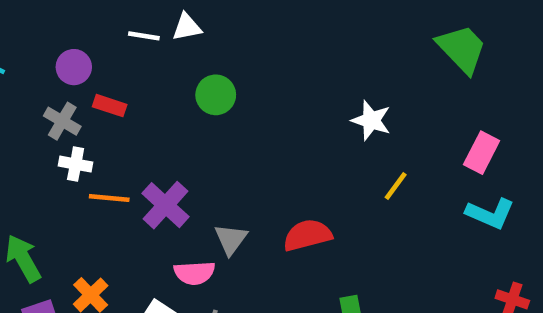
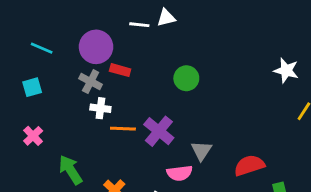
purple circle: (74, 67) -> (96, 47), size x1.5
green circle: (216, 95) -> (186, 78), moved
red semicircle: (307, 235) -> (249, 165), moved

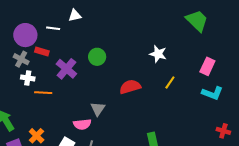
white line: (139, 25) -> (53, 28), moved
green circle: (186, 78) -> (97, 57), moved
purple cross: (159, 131) -> (66, 69), moved
red semicircle: (249, 165) -> (130, 87), moved

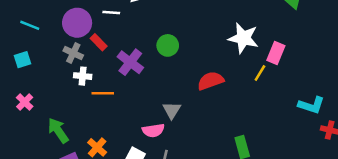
red rectangle: (42, 52) -> (99, 42), turned 32
white star: (158, 54) -> (243, 38), size x1.4
pink rectangle: (207, 66) -> (276, 53), moved
cyan L-shape: (212, 93) -> (311, 105), moved

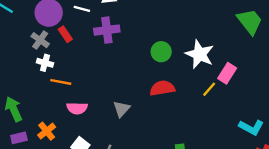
green circle: (168, 45) -> (161, 52), moved
purple cross: (130, 62) -> (107, 30), moved, turned 35
pink semicircle: (153, 130) -> (77, 108), moved

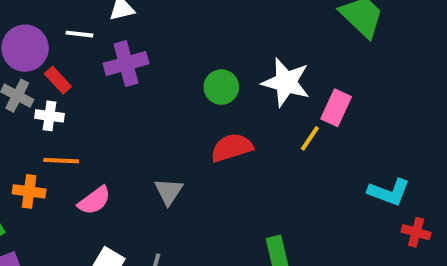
white cross: (45, 63) -> (50, 116), moved
pink semicircle: (77, 108) -> (94, 200), turned -30
orange cross: (47, 131) -> (29, 191), moved, turned -36

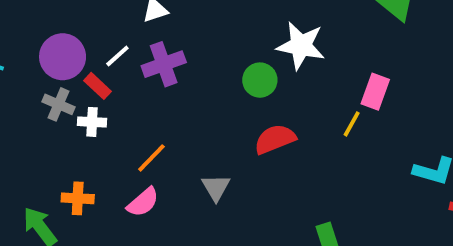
white line: (79, 34) -> (117, 56), moved, turned -44
white star: (286, 82) -> (301, 46), moved
orange line: (61, 161) -> (151, 158), moved, turned -44

